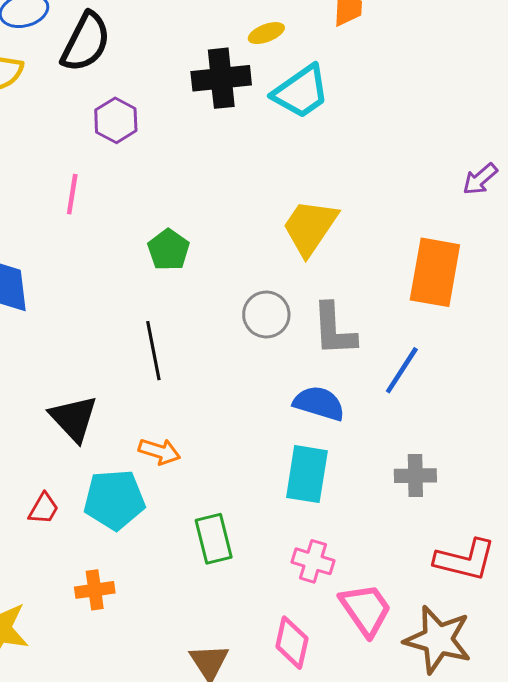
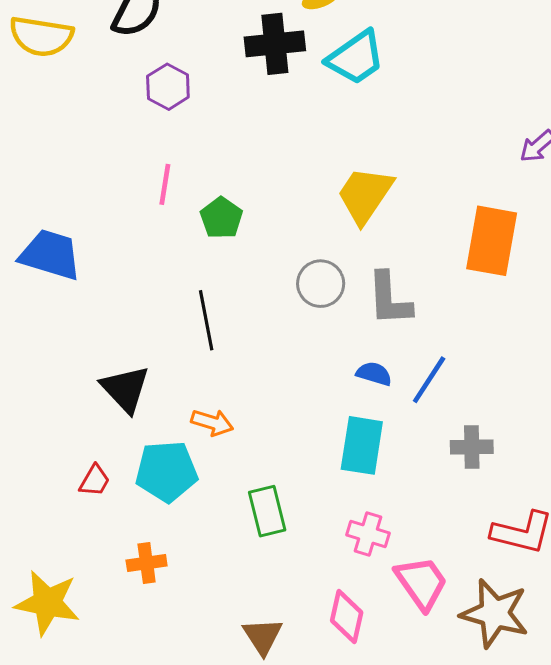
pink line: (72, 194) -> (165, 184), moved
blue line: (402, 370) -> (429, 380), moved
blue semicircle: (319, 403) -> (374, 374), size x0.7

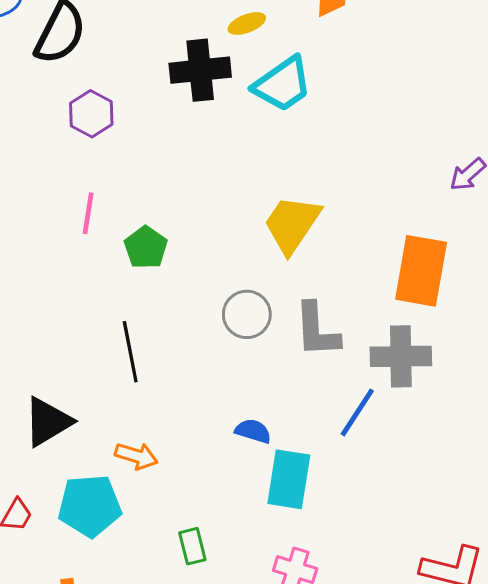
blue semicircle: (374, 374) -> (253, 431), moved
black triangle: (125, 389) -> (48, 422), turned 42
gray cross: (472, 447) -> (401, 356), moved, size x1.4
green rectangle: (267, 511) -> (192, 546), size x0.7

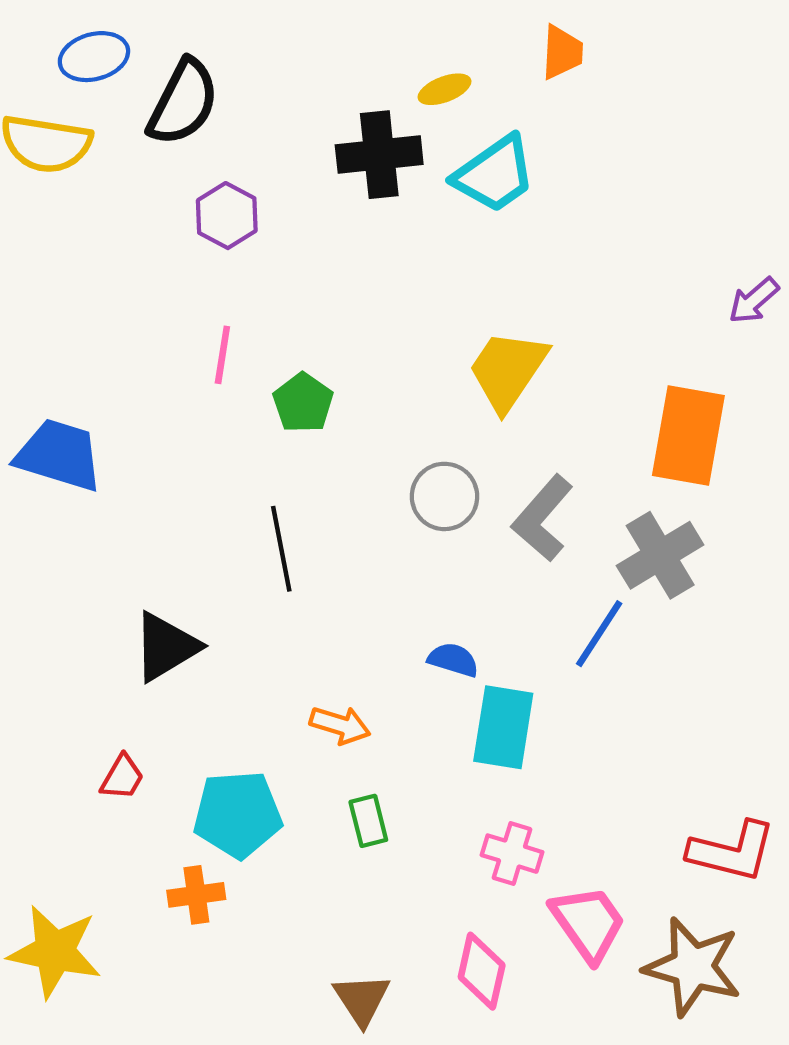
gray L-shape: (317, 330) -> (542, 518), turned 44
gray cross: (401, 356) -> (660, 555), turned -30
orange arrow: (136, 456) -> (340, 725), moved
cyan pentagon: (90, 506) -> (238, 814), moved

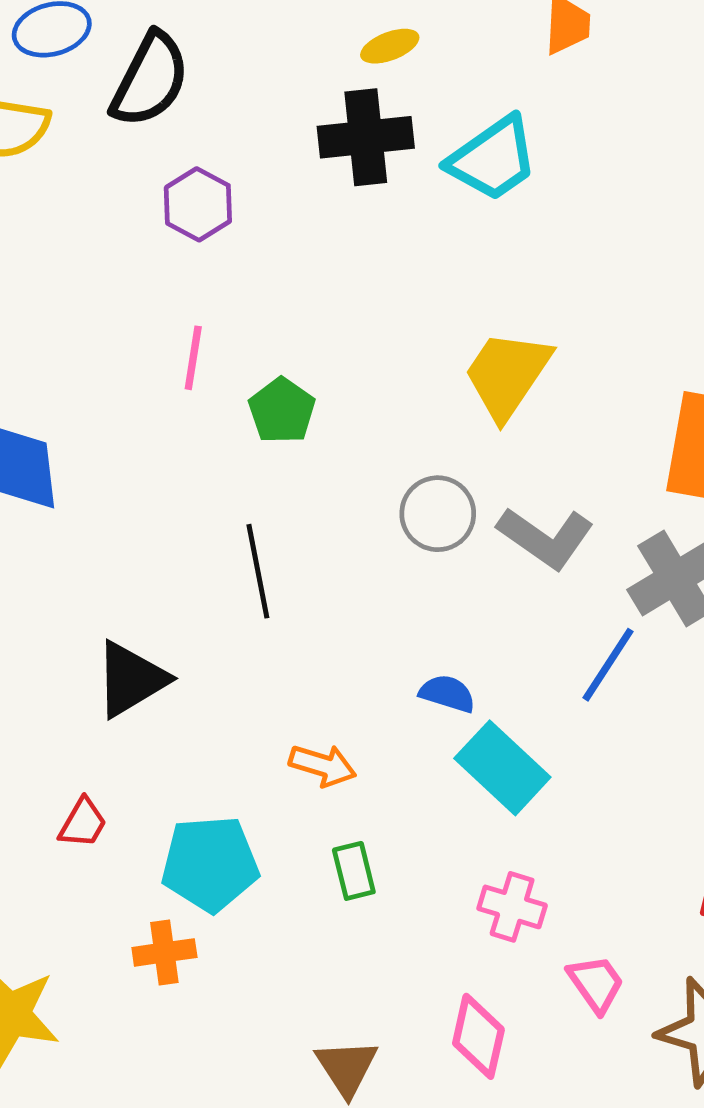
yellow ellipse: (445, 89) -> (390, 46), moved
gray L-shape: (542, 518) -> (546, 538), turned -96
cyan rectangle: (503, 727) -> (502, 768), turned -56
pink trapezoid: (588, 923) -> (596, 984), size x0.7

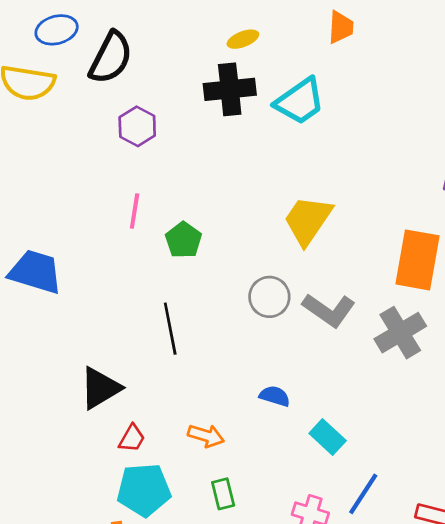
blue line: (608, 665) -> (363, 494), moved
cyan rectangle: (502, 768) -> (328, 437), moved, size x0.7
red trapezoid: (83, 823) -> (132, 438), moved

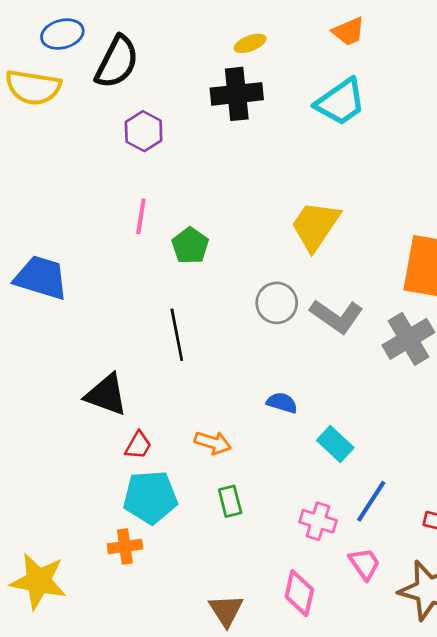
orange trapezoid: (341, 27) -> (349, 31), turned 64
cyan trapezoid: (300, 101) -> (341, 102), moved
black triangle: (100, 388) -> (106, 395), turned 51

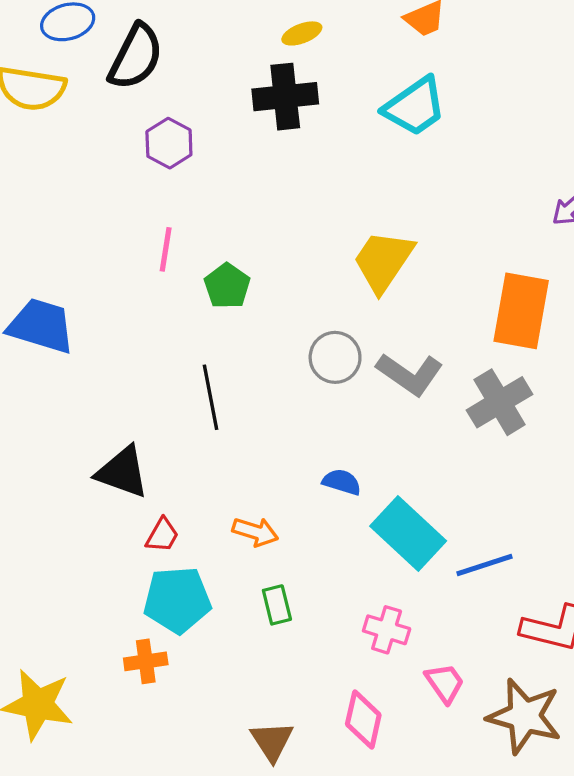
cyan rectangle: (335, 444) -> (408, 533), size x1.6
blue line: (371, 501) -> (485, 565), moved, turned 39

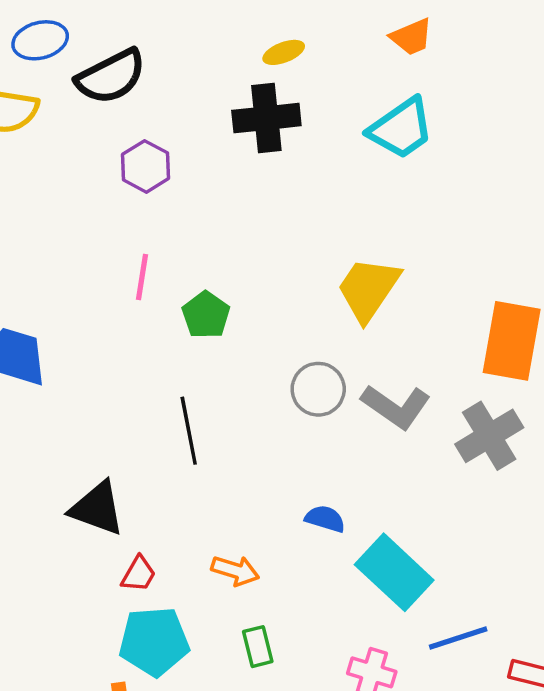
black semicircle: (136, 57) -> (111, 77), turned 36
blue line: (485, 565) -> (458, 638), moved

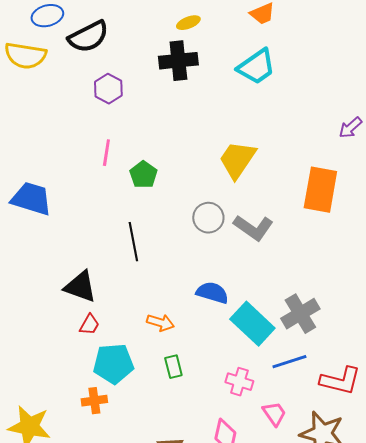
gray cross: (489, 436) -> (300, 314), moved
blue semicircle: (325, 519) -> (212, 293), size x1.4
red trapezoid: (139, 574) -> (89, 325), moved

